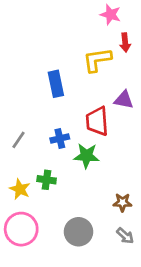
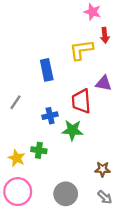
gray line: (19, 140) -> (15, 102), moved

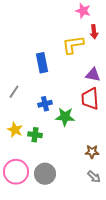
red trapezoid: (81, 101) -> (90, 99), moved
yellow star: (17, 158) -> (15, 130), moved
gray circle: (66, 194) -> (45, 174), moved

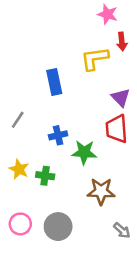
purple triangle: (93, 75) -> (121, 98), turned 35
brown star: (92, 152) -> (101, 191), moved, size x1.5
pink circle: (16, 172) -> (20, 224), size x0.7

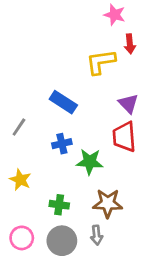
blue rectangle: (54, 82) -> (63, 102), moved, turned -45
green cross: (45, 176) -> (59, 205), moved
gray arrow: (122, 230) -> (97, 235), moved, turned 42

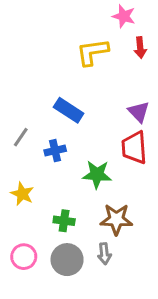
yellow L-shape: (101, 62) -> (92, 52), moved
blue cross: (62, 144) -> (55, 151), moved

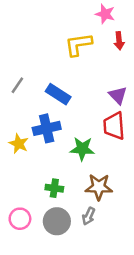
gray line: (21, 137) -> (17, 85), moved
blue cross: (55, 151) -> (47, 128), size x1.5
yellow star: (22, 194) -> (19, 144), moved
gray arrow: (104, 254) -> (89, 216), turned 30

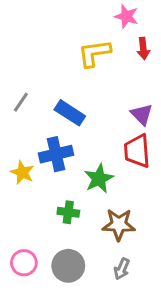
green star: (82, 149) -> (99, 179), turned -30
green cross: (54, 188) -> (68, 212), moved
gray arrow: (89, 216) -> (122, 269), moved

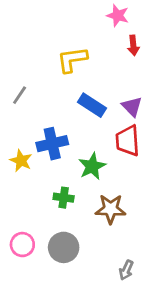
yellow L-shape: (94, 53) -> (72, 60), moved
blue rectangle: (70, 113) -> (92, 105), moved
gray arrow: (122, 269) -> (126, 270), moved

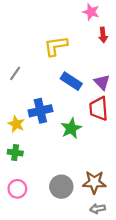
green cross: (64, 198) -> (15, 153), moved
brown star: (111, 209) -> (94, 182), moved
gray circle: (64, 247) -> (61, 187), moved
gray arrow: (126, 270) -> (98, 209), turned 56

